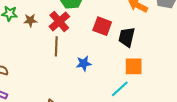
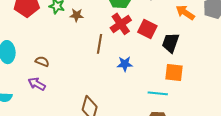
red cross: (59, 21) -> (121, 24), moved
cyan line: (120, 89) -> (158, 93), turned 42

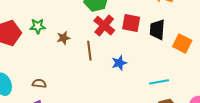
brown star: (77, 15) -> (63, 38), moved
orange square: (174, 73) -> (182, 43), moved, turned 36

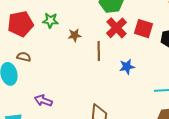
brown semicircle: (39, 83) -> (24, 57), moved

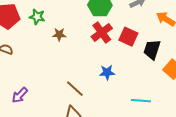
brown line: (99, 51) -> (75, 89), moved, turned -54
purple arrow: (43, 101) -> (20, 95), turned -72

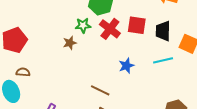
green star: (37, 17) -> (83, 25), moved
cyan line: (141, 101) -> (163, 60), moved

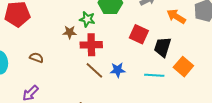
red cross: (110, 29) -> (91, 45), moved, turned 35
brown semicircle: (23, 72) -> (36, 58), moved
brown line: (100, 90) -> (94, 70), moved

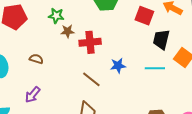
green star: (87, 19) -> (56, 16), moved
red square: (139, 34) -> (144, 16), moved
brown line: (94, 70) -> (91, 79), moved

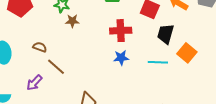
red cross: (90, 42) -> (121, 31), moved
brown line: (91, 79) -> (56, 67), moved

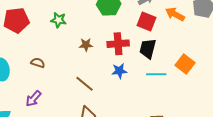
brown star: (72, 21) -> (86, 45), moved
black trapezoid: (166, 34) -> (148, 49), moved
brown line: (56, 67) -> (85, 84), moved

